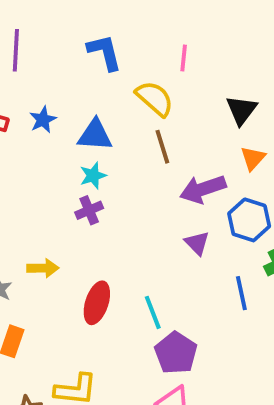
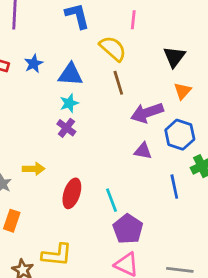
purple cross: (89, 210) -> (66, 128), turned -30
purple triangle: (197, 243) -> (143, 151), turned -36

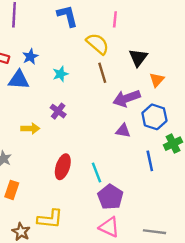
black triangle: (174, 57) -> (138, 58), moved
blue triangle: (70, 74) -> (19, 80), moved
cyan star: (69, 103) -> (60, 74), moved
yellow arrow: (34, 169) -> (30, 128), moved

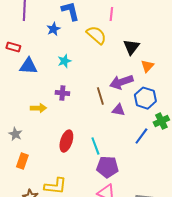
blue star: (30, 57) -> (53, 29), moved
brown line: (102, 73) -> (100, 96), moved
purple cross: (58, 111) -> (62, 93), turned -32
blue line: (150, 161) -> (141, 136), turned 48
purple pentagon: (110, 197) -> (107, 167), turned -30

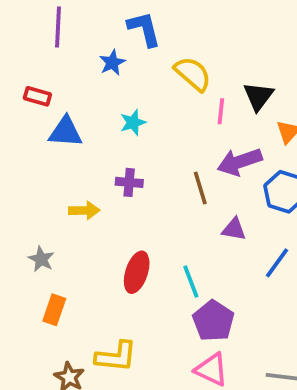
pink line: (111, 14) -> (221, 111), moved
purple triangle: (118, 110) -> (234, 229), moved
purple pentagon: (107, 167) -> (213, 321), turned 30

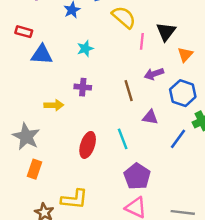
purple arrow: (240, 162) -> (154, 74), size x0.7
gray star: (41, 259) -> (26, 137), size x1.6
cyan line: (191, 282) -> (123, 139), moved

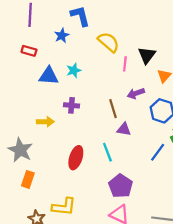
red rectangle: (24, 32) -> (29, 51), moved
blue triangle: (42, 55) -> (49, 76), moved
purple triangle: (150, 117) -> (124, 129), moved

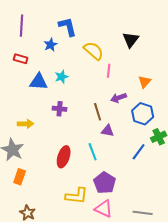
black triangle: (147, 55) -> (131, 40), moved
yellow arrow: (45, 122) -> (26, 124), moved
yellow L-shape: (64, 207) -> (77, 196), moved

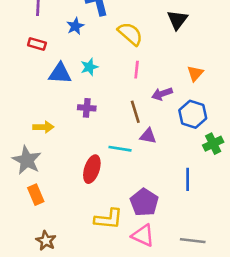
pink line: (109, 71) -> (137, 70), moved
cyan line: (93, 152) -> (120, 149), moved, turned -60
blue line: (139, 152) -> (188, 179), moved, turned -36
orange rectangle: (20, 177) -> (36, 195), turned -42

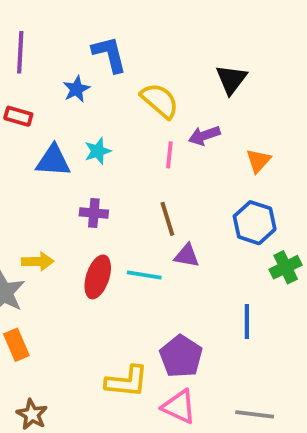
purple arrow: (162, 94) -> (204, 136), moved
yellow arrow: (43, 127) -> (38, 261), moved
red ellipse: (92, 169) -> (98, 277), moved

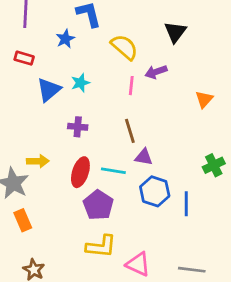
blue triangle: (53, 161) -> (49, 90), turned -44
orange triangle: (258, 161) -> (204, 99), moved
blue hexagon: (255, 223) -> (155, 191), moved
purple pentagon: (181, 356) -> (98, 205), moved

